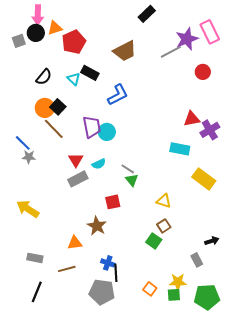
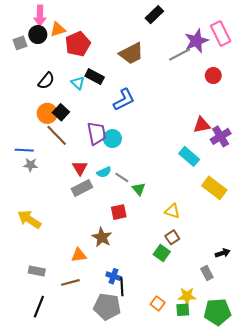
blue line: (23, 143) -> (24, 150), turned -42
cyan rectangle: (180, 149) -> (189, 156), turned 30
gray line: (128, 169) -> (122, 177), moved

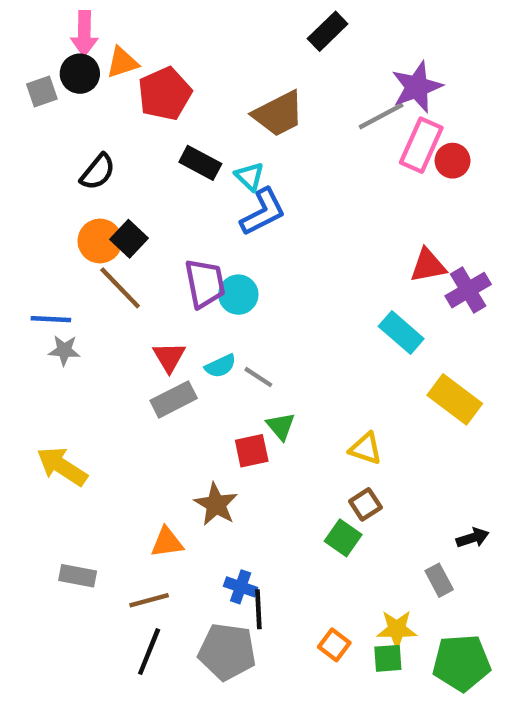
pink rectangle: (221, 33) -> (421, 145), moved, turned 50
cyan triangle: (78, 83) -> (249, 176), moved
green triangle: (139, 189) -> (281, 426), moved
black line: (39, 307) -> (149, 652), moved

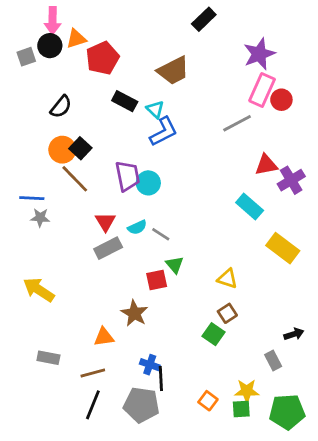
gray line: (381, 116) -> (237, 123), moved

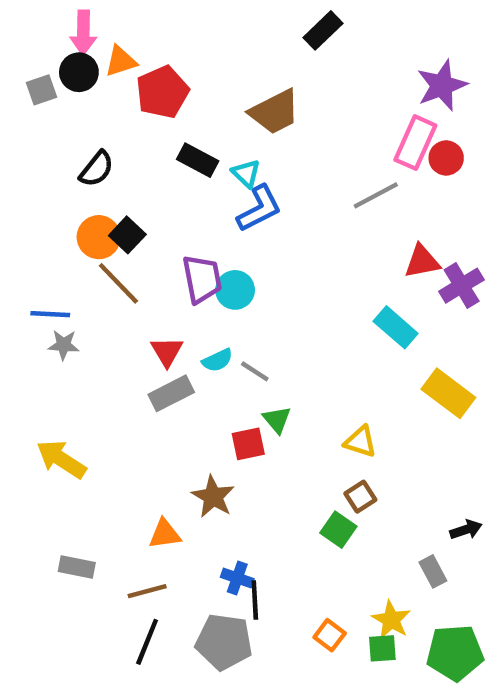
purple star: (259, 54) -> (442, 85), moved
yellow star: (247, 391) -> (391, 620), turned 30

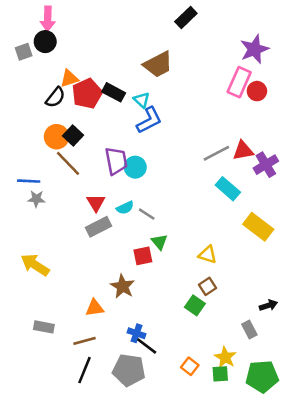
orange triangle: (121, 61) -> (69, 78), moved
red pentagon: (162, 92) -> (87, 94), moved
gray line: (376, 195) -> (216, 153), moved
black line: (255, 600) -> (147, 346), turned -50

